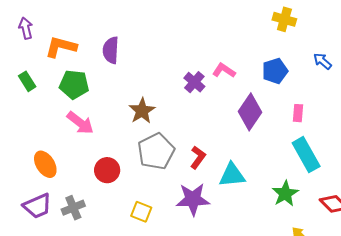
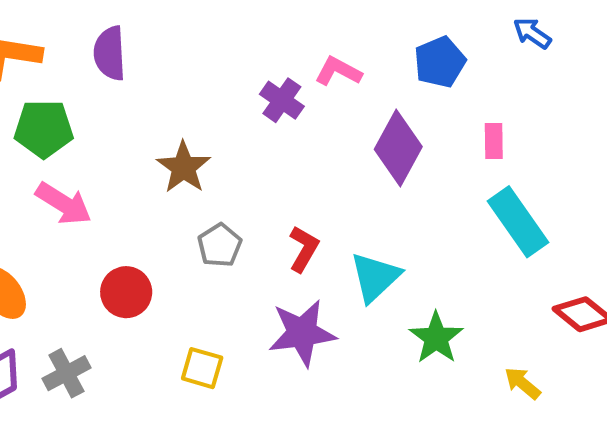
gray pentagon: (156, 151) -> (220, 245), size x0.6
cyan triangle: (232, 175) -> (375, 277), turned -32
green star: (285, 194) -> (436, 338), moved

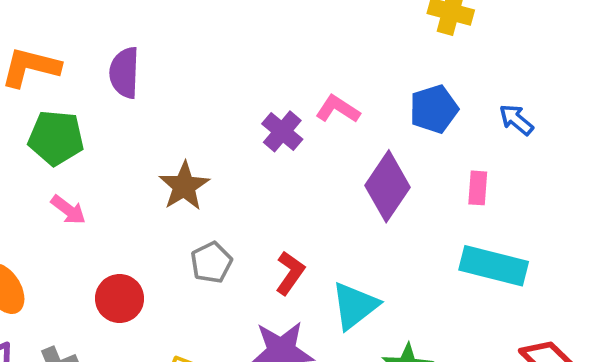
blue arrow: (532, 33) -> (516, 120), moved
pink arrow: (64, 204) -> (68, 210), size x0.7
cyan rectangle: (518, 222) -> (494, 266), turned -46

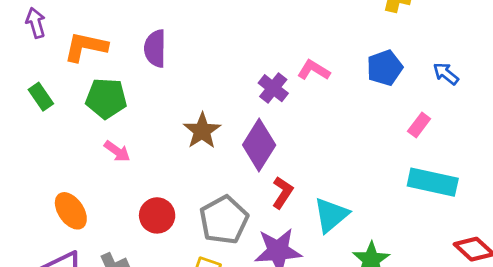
purple diamond: (388, 186) -> (259, 145), moved
pink rectangle: (478, 188) -> (419, 125), turned 35
gray pentagon: (211, 262) -> (224, 220), moved, size x1.6

